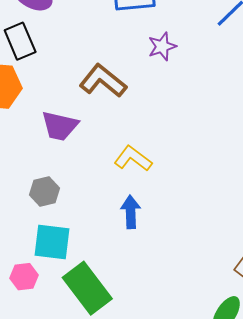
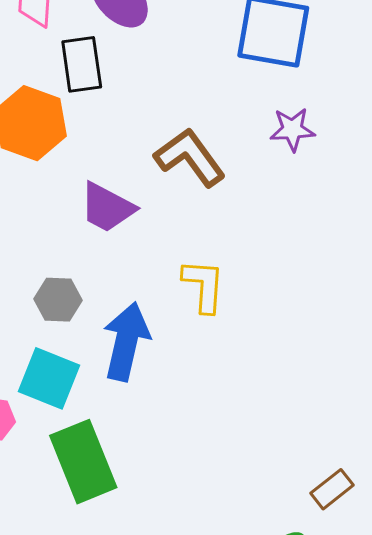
yellow L-shape: (133, 158) -> (204, 286), turned 42
blue arrow: (131, 212) -> (126, 341), moved, size x1.5

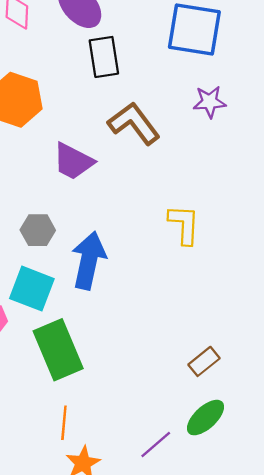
black rectangle: (82, 64) -> (104, 57), moved
yellow L-shape: (204, 286) -> (184, 224), moved
brown rectangle: (332, 489) -> (204, 361), moved

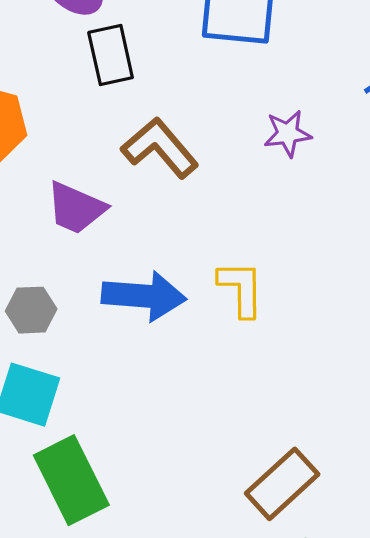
purple star: (210, 102) -> (288, 134), moved
blue arrow: (89, 260) -> (144, 296), moved, turned 86
brown rectangle: (204, 361) -> (282, 484), size x1.6

